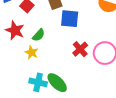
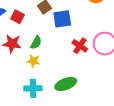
cyan cross: (38, 82) -> (33, 88), moved
green ellipse: (57, 83) -> (66, 84), turned -50

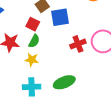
red square: (17, 17) -> (33, 24), moved
red cross: (80, 46) -> (78, 44), turned 35

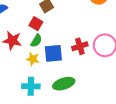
blue square: (60, 17) -> (53, 53), moved

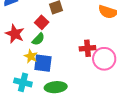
red cross: (80, 46) -> (88, 48), moved
blue square: (53, 53) -> (43, 63), moved

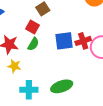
yellow star: (31, 56) -> (14, 66), moved
blue square: (43, 63) -> (64, 41), moved

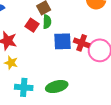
red cross: (83, 41) -> (82, 43), turned 35
green semicircle: (33, 44) -> (47, 22), moved, turned -32

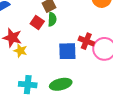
blue square: (63, 41) -> (67, 51), moved
yellow star: (11, 63) -> (20, 51), moved

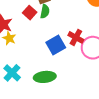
blue square: (67, 51) -> (56, 45), turned -36
cyan cross: (28, 85) -> (12, 73), turned 30

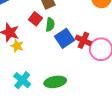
green semicircle: (45, 11) -> (50, 25), moved
blue square: (56, 45) -> (64, 38), moved

